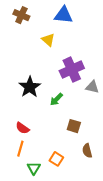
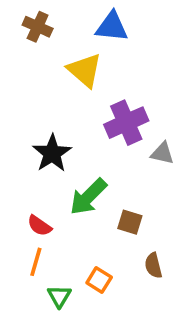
yellow triangle: (48, 40) -> (85, 70), size x1.5
green arrow: (56, 99) -> (88, 197), moved, size x1.6

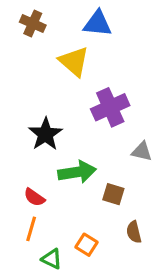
gray triangle: (162, 153) -> (142, 151), moved
green arrow: (88, 197) -> (77, 172), turned -144
green triangle: (59, 296) -> (52, 259), turned -35

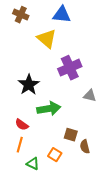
brown square: (113, 194) -> (71, 135), moved

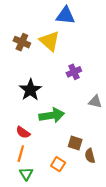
brown cross: (21, 15) -> (22, 42), moved
purple cross: (70, 68) -> (74, 72), size x0.6
green triangle: (33, 164) -> (26, 174), moved, turned 32

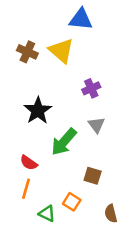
gray triangle: (95, 102) -> (96, 125), moved, turned 40
green arrow: (52, 115) -> (64, 142), turned 140
brown semicircle: (90, 156) -> (111, 214), moved
green triangle: (26, 174) -> (47, 214), moved, turned -32

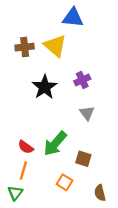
brown cross: (27, 52) -> (25, 47), turned -30
black star: (38, 111) -> (45, 87), moved
green arrow: (64, 142) -> (55, 144), moved
green triangle: (47, 214) -> (15, 193), moved, turned 42

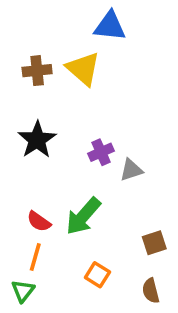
purple cross: (82, 80) -> (101, 152), moved
black star: (45, 87) -> (37, 140), moved
gray triangle: (87, 113) -> (131, 170), turned 49
brown square: (83, 159) -> (154, 243), moved, turned -35

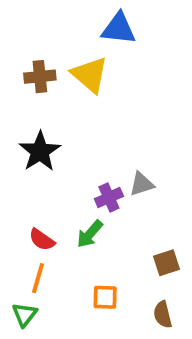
purple cross: (101, 152) -> (109, 197), moved
green arrow: (83, 216) -> (90, 234), size x0.7
orange square: (97, 275) -> (105, 297), turned -30

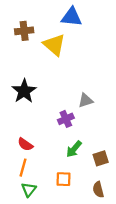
brown cross: (40, 77) -> (24, 31), moved
gray triangle: (142, 184) -> (86, 100), moved
green arrow: (90, 234) -> (74, 149), moved
green triangle: (25, 315) -> (29, 190), moved

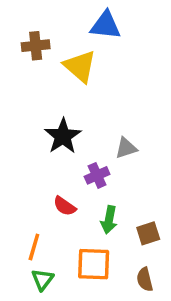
black star: (24, 91) -> (63, 136), moved
red semicircle: (25, 144) -> (65, 206), moved
green arrow: (74, 149) -> (109, 220), turned -30
orange square: (64, 179) -> (94, 264), size x1.5

